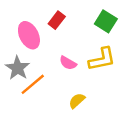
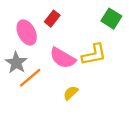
green square: (106, 21) -> (111, 19), moved
pink semicircle: (68, 63) -> (63, 58), size x1.6

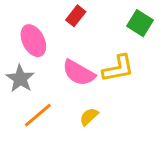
red rectangle: (52, 19) -> (76, 16), moved
orange line: (30, 78) -> (38, 115), moved

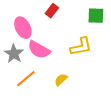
green square: (140, 23) -> (96, 16), turned -30
pink semicircle: (79, 73) -> (39, 50), moved

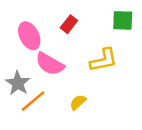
red rectangle: (52, 11) -> (69, 24), moved
gray star: (14, 54) -> (18, 83), moved

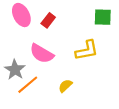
red rectangle: (69, 24) -> (48, 20), moved
pink ellipse: (29, 36) -> (21, 15), moved

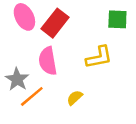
red rectangle: (48, 20) -> (55, 23), size x1.6
pink semicircle: (42, 54) -> (48, 61), turned 50

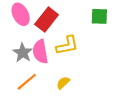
yellow L-shape: (99, 57) -> (67, 45), moved
gray star: (17, 79) -> (23, 53), moved

